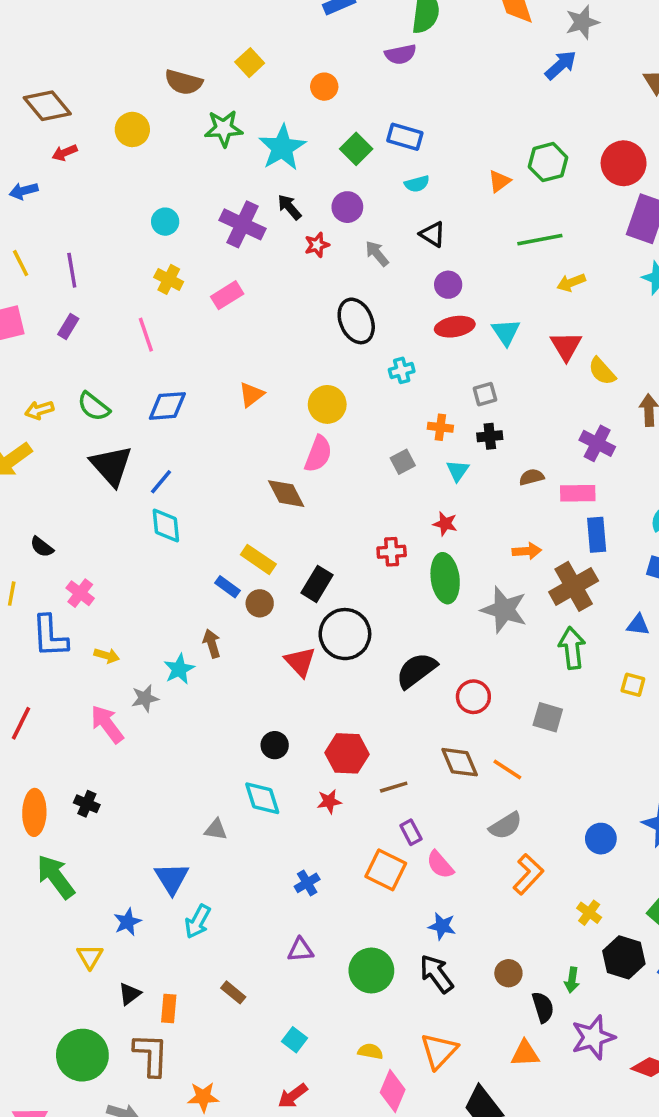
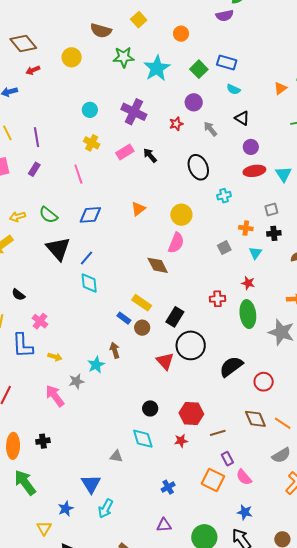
cyan semicircle: (417, 184) -> (233, 89), turned 40
black arrow: (289, 207) -> (150, 155), moved
black cross: (87, 804) -> (43, 441), turned -32

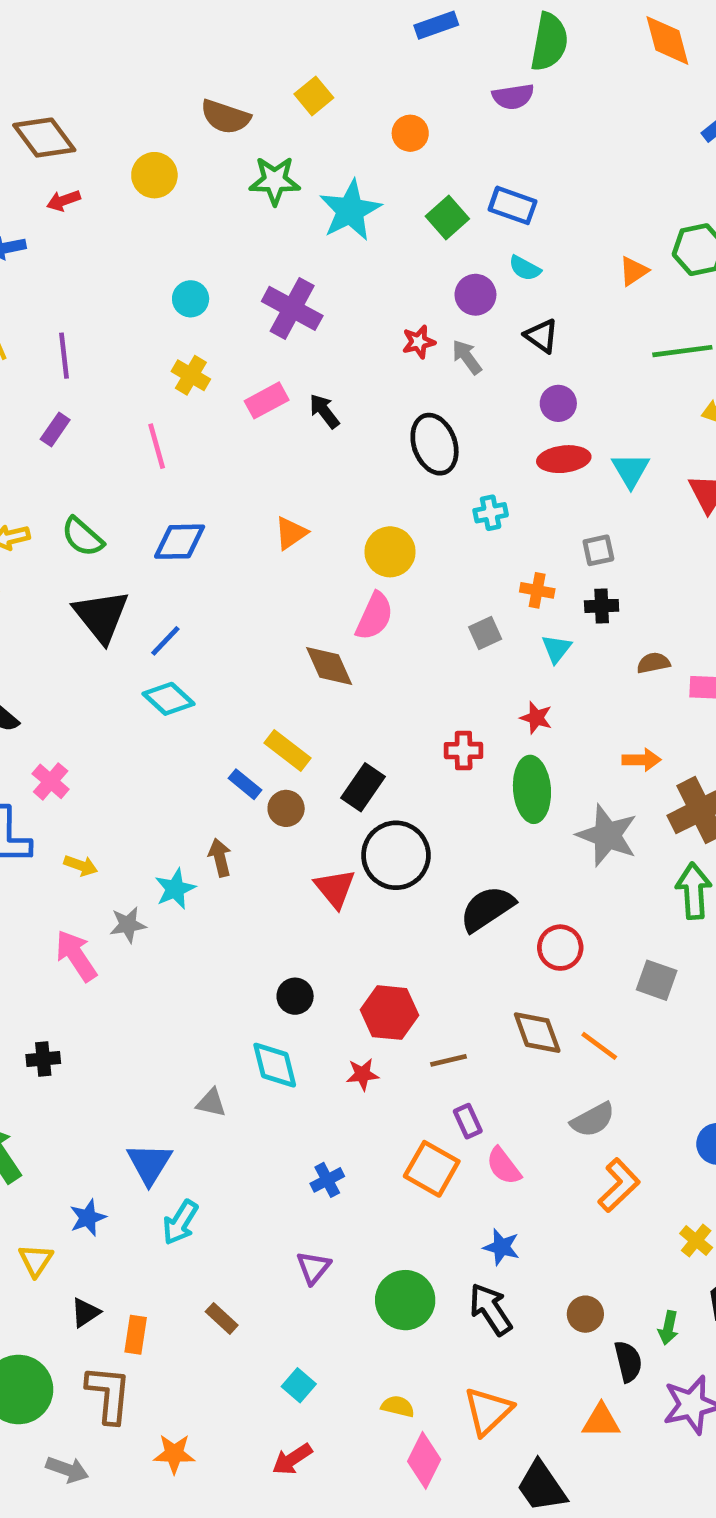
purple circle: (194, 102) -> (475, 295), moved
red star: (176, 124) -> (419, 342), moved
cyan diamond: (89, 283) -> (169, 699), turned -45
purple triangle: (164, 525) -> (313, 1268), turned -49

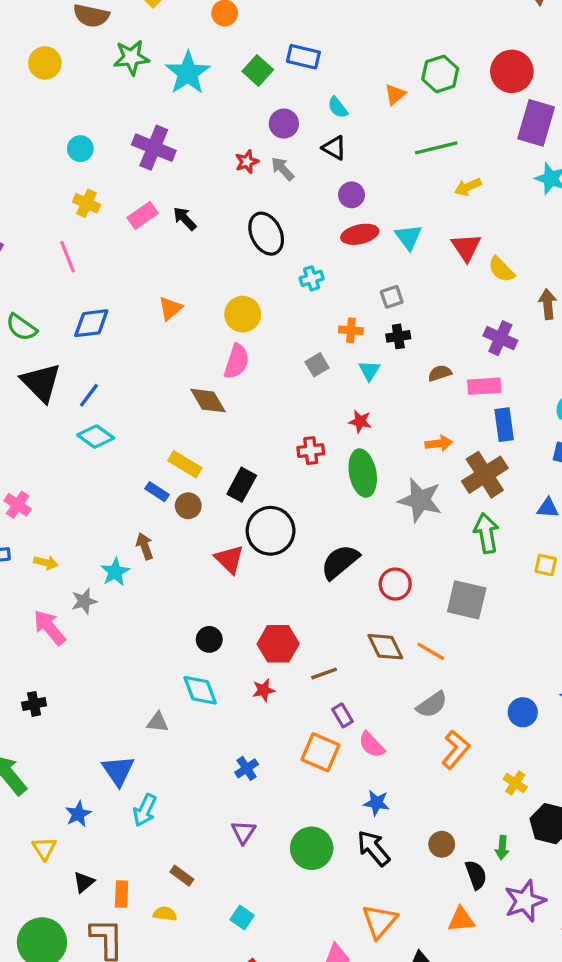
cyan semicircle: (525, 268) -> (338, 107), moved, turned 30
gray square: (657, 980) -> (467, 600), size x1.4
yellow semicircle: (398, 1406) -> (165, 914), moved

